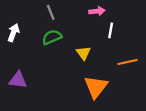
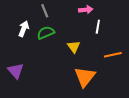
white arrow: (13, 33) -> (24, 29), moved
purple triangle: (18, 80) -> (16, 71), turned 42

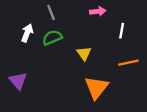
white line: (98, 27) -> (122, 31), moved

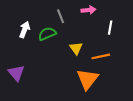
gray line: (51, 13) -> (61, 16), moved
orange line: (128, 63) -> (101, 56), moved

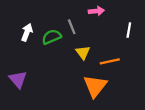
gray line: (61, 16) -> (72, 27), moved
white line: (110, 28) -> (129, 30), moved

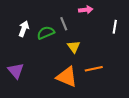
orange line: (110, 61) -> (94, 69), moved
orange triangle: (95, 86) -> (67, 77), moved, turned -45

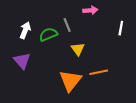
purple triangle: (16, 71) -> (22, 61), moved
orange triangle: (67, 77) -> (70, 81), turned 45

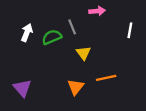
purple triangle: (22, 61) -> (22, 88), moved
orange triangle: (70, 81) -> (76, 87), size x0.7

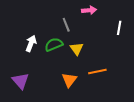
white arrow: (27, 33) -> (31, 43), moved
green semicircle: (52, 37) -> (54, 45), moved

